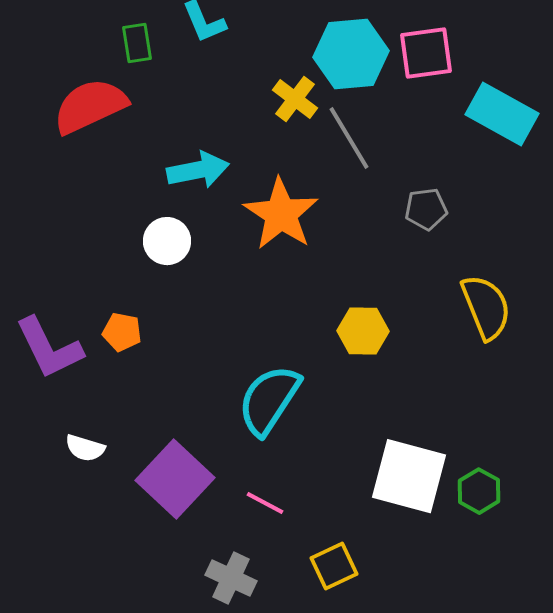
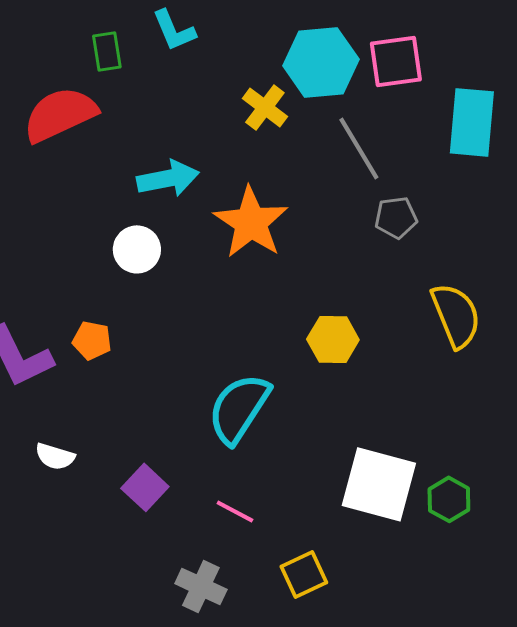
cyan rectangle: (502, 114) -> (472, 122), turned 66
gray line: (349, 138) -> (359, 148), moved
purple square: (175, 479) -> (145, 487), size x0.6

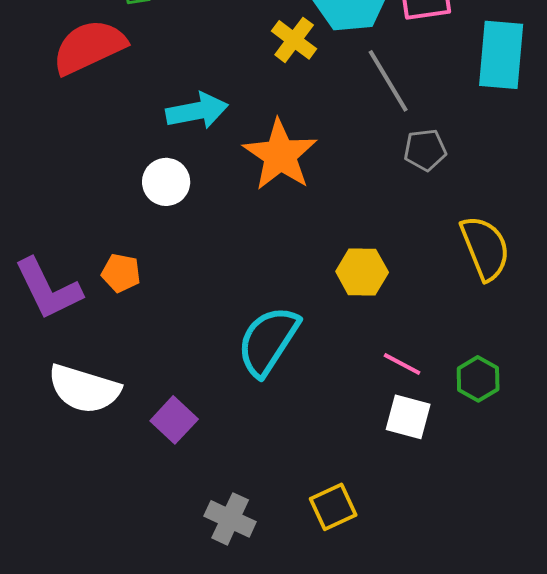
white semicircle: (55, 456) -> (84, 389), size x1.8
white square: (379, 484) -> (408, 417), size x0.6
green hexagon: (449, 499) -> (478, 379), moved
pink line: (235, 511) -> (402, 364), moved

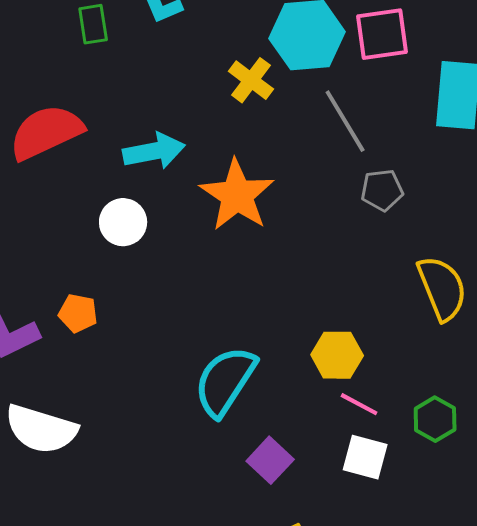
red semicircle: (89, 47) -> (46, 132), moved
yellow hexagon: (362, 272) -> (337, 355), moved
purple square: (174, 420) -> (270, 460), moved

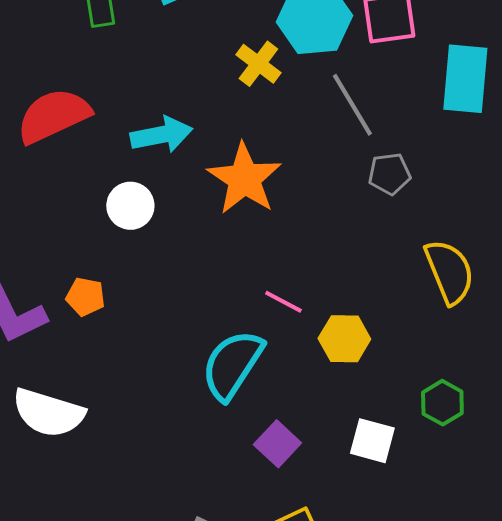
pink line: (359, 404) -> (283, 302), moved

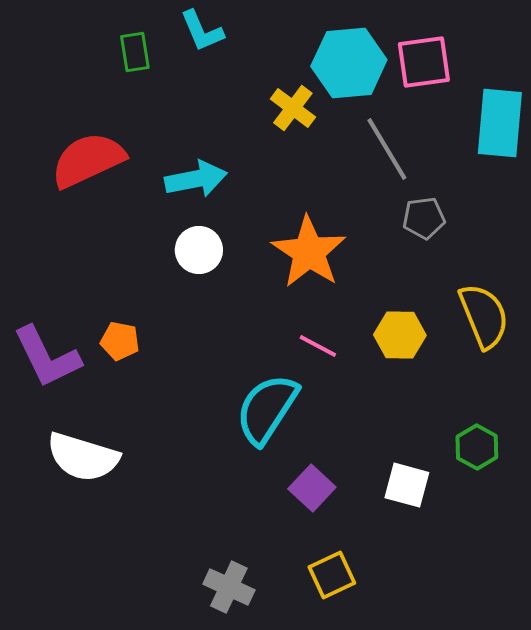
orange star: (244, 179) -> (309, 252), moved
white circle: (130, 206) -> (199, 250), moved
yellow hexagon: (344, 339) -> (400, 335), moved

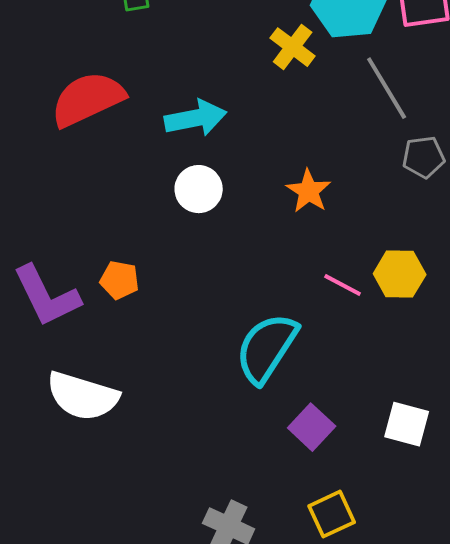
orange star: (309, 252) -> (309, 191), size x0.6
pink line: (318, 346) -> (343, 285), moved

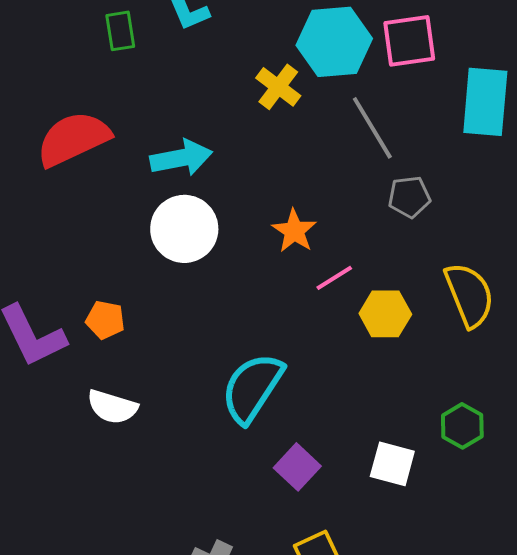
white circle: (199, 189) -> (184, 229), size x1.4
pink line: (343, 285) -> (334, 278), moved, turned -60
white semicircle: (83, 396) -> (112, 407), moved, size x0.7

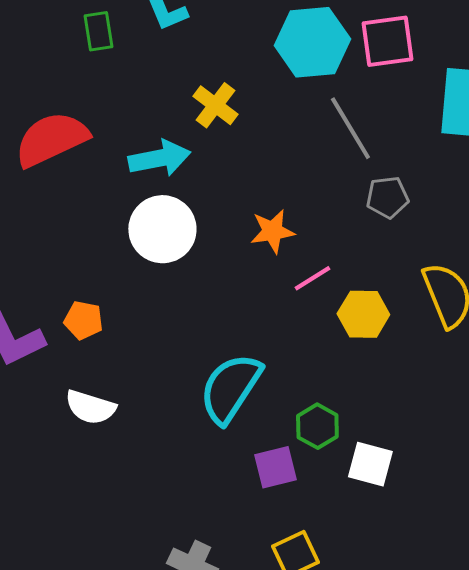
yellow cross: (278, 87) -> (215, 105), moved
orange star: (294, 231) -> (272, 231), turned 30
green hexagon: (462, 426) -> (317, 426), moved
purple square: (297, 467) -> (275, 467), turned 33

